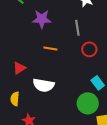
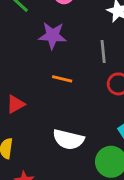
white semicircle: (44, 85) -> (68, 139), moved

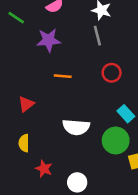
gray line: (103, 52) -> (97, 36), moved

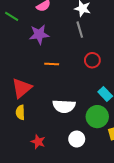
red triangle: (26, 104) -> (22, 88), size x1.5
yellow semicircle: (24, 143) -> (20, 112), moved
white circle: (77, 182) -> (77, 139), moved

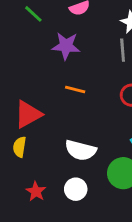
white circle: (77, 139) -> (76, 189), moved

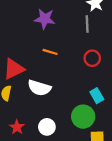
white semicircle: (81, 150) -> (39, 88), moved

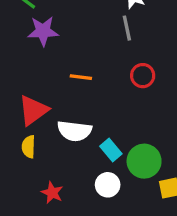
purple star: (45, 19) -> (43, 31), moved
cyan rectangle: (97, 96) -> (111, 150), moved
white circle: (47, 127) -> (108, 185), moved

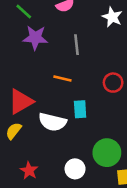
gray line: (127, 28) -> (77, 45), moved
yellow semicircle: (28, 147) -> (14, 131), turned 30
cyan rectangle: (111, 150) -> (80, 109), moved, turned 30

